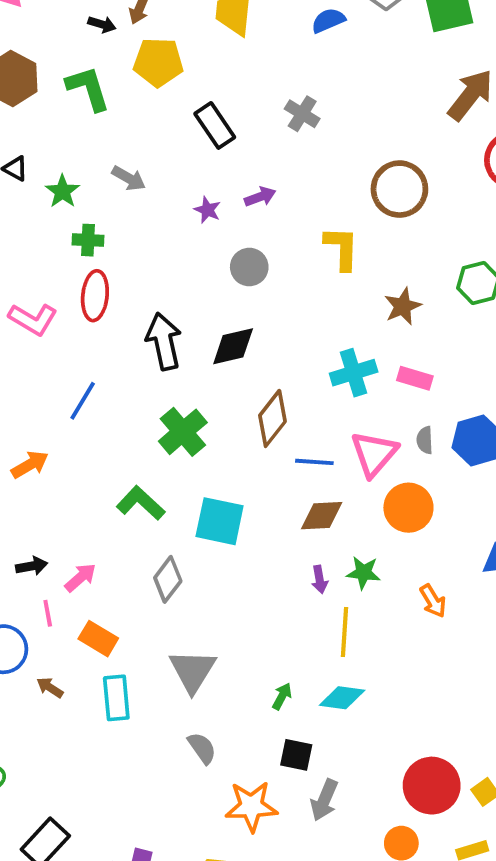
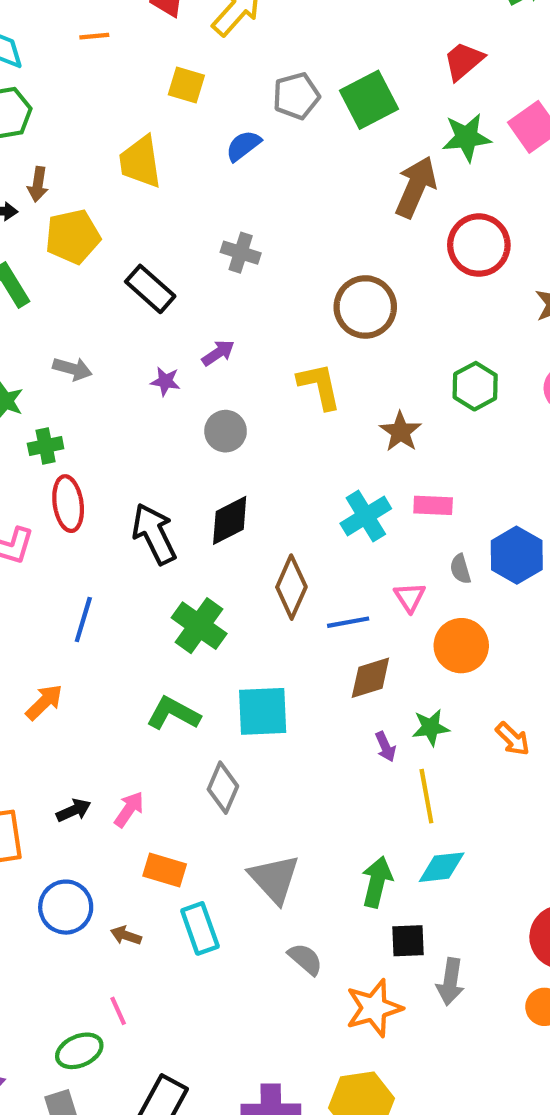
pink triangle: (374, 454) -> (410, 597), size x0.6
pink line: (48, 613) -> (118, 1011), moved
green arrow: (282, 696) -> (377, 882), size x1.6

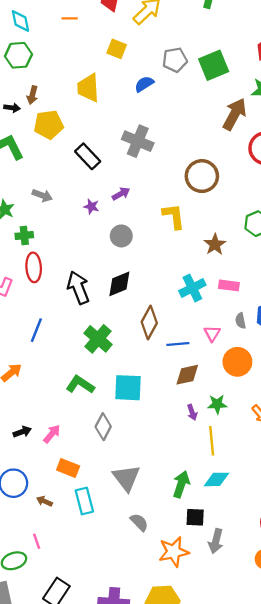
gray cross: (241, 253) -> (138, 141), size x1.5

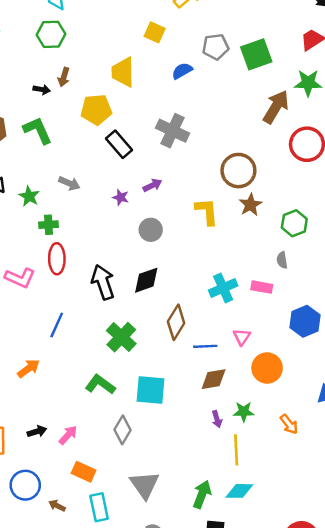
yellow pentagon: (49, 125) -> (96, 110), moved
brown star: (215, 244) -> (250, 205), moved
gray semicircle: (241, 321) -> (282, 260), moved

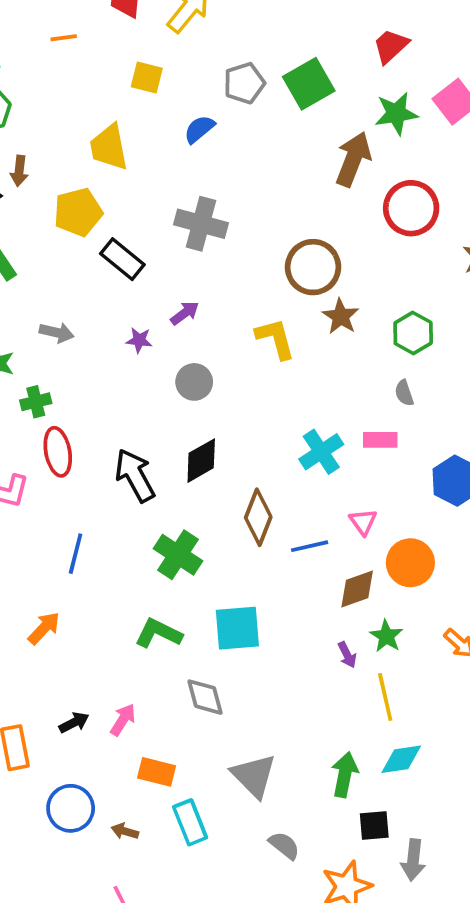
brown diamond: (214, 379) -> (357, 589), moved
green star: (244, 412) -> (386, 636), turned -30
gray diamond: (123, 430) -> (205, 697), turned -36

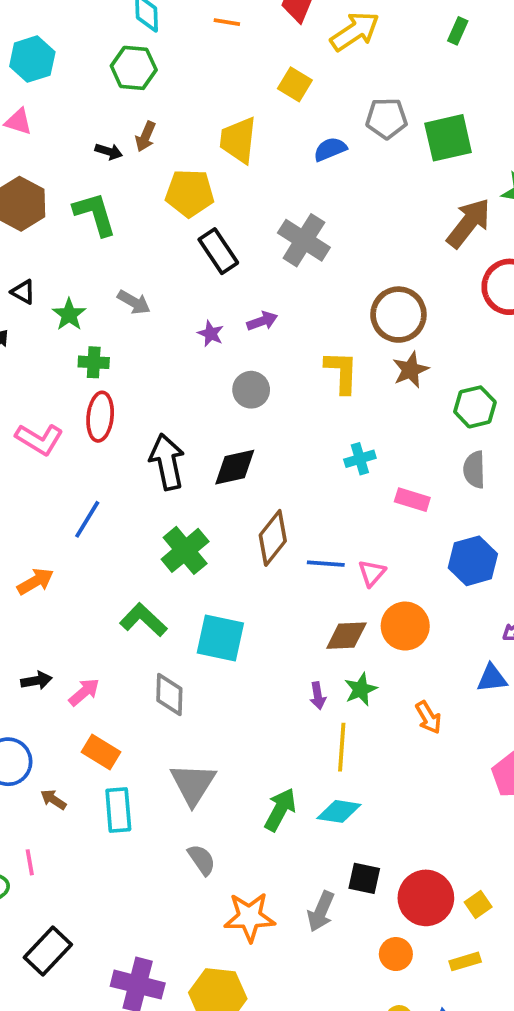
gray semicircle: (404, 393) -> (474, 470), moved, size x1.4
cyan cross: (321, 452) -> (360, 459), moved, size x0.7
blue line: (310, 546) -> (326, 564), moved
black square: (374, 825) -> (364, 878), moved

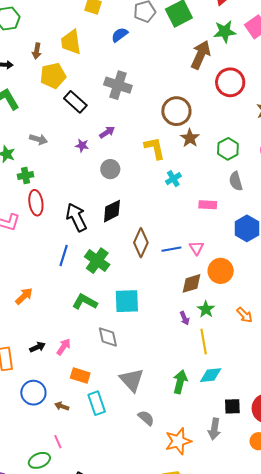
brown arrow: (145, 136) -> (37, 51), moved
cyan cross: (360, 459) -> (173, 179), moved
blue line: (87, 519) -> (64, 255), moved

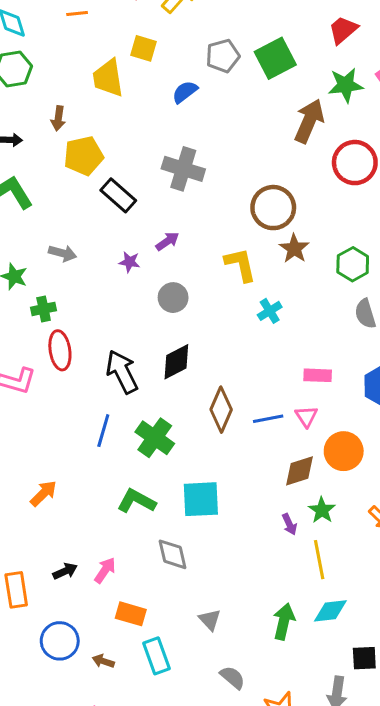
yellow trapezoid: (71, 42) -> (108, 78), moved
pink rectangle: (208, 205) -> (318, 375), moved
gray triangle: (132, 380) -> (210, 620), size x0.6

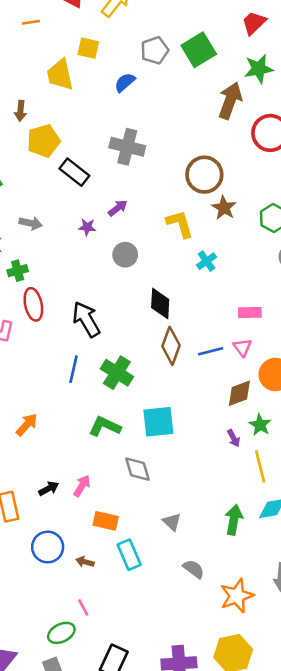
black diamond: (176, 362) -> (160, 304), moved, turned -56

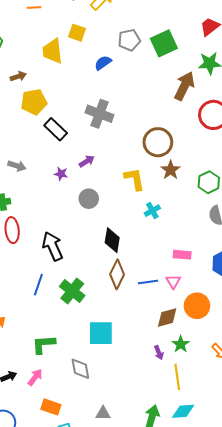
brown arrow: (20, 111) -> (18, 76), turned -119
green L-shape: (105, 426) -> (44, 344), moved, turned -35
gray triangle: (172, 522) -> (103, 413), turned -49

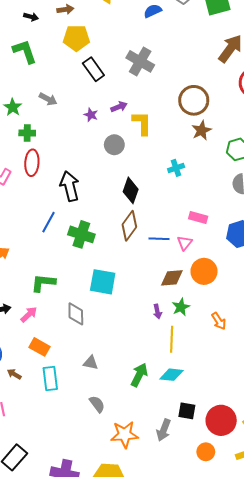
yellow L-shape: (134, 179) -> (142, 123), moved
green cross: (72, 291) -> (81, 234), turned -30

